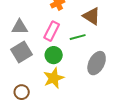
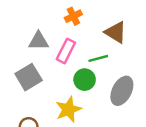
gray triangle: (20, 27) -> (39, 41), moved
green circle: (54, 55) -> (85, 80), moved

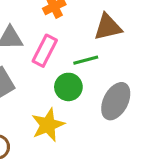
brown triangle: (116, 32) -> (108, 27), turned -45

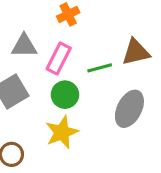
brown triangle: (108, 27) -> (136, 52), moved
green circle: (68, 87) -> (65, 95), moved

